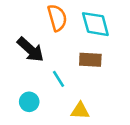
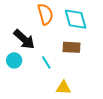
cyan circle: (29, 102) -> (14, 60), moved

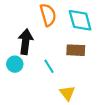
black arrow: (24, 39) -> (25, 42), turned -125
yellow triangle: (63, 88) -> (67, 93), turned 49

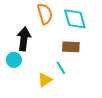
cyan line: (49, 66) -> (61, 68), moved
yellow triangle: (67, 93) -> (45, 80), moved, turned 35

